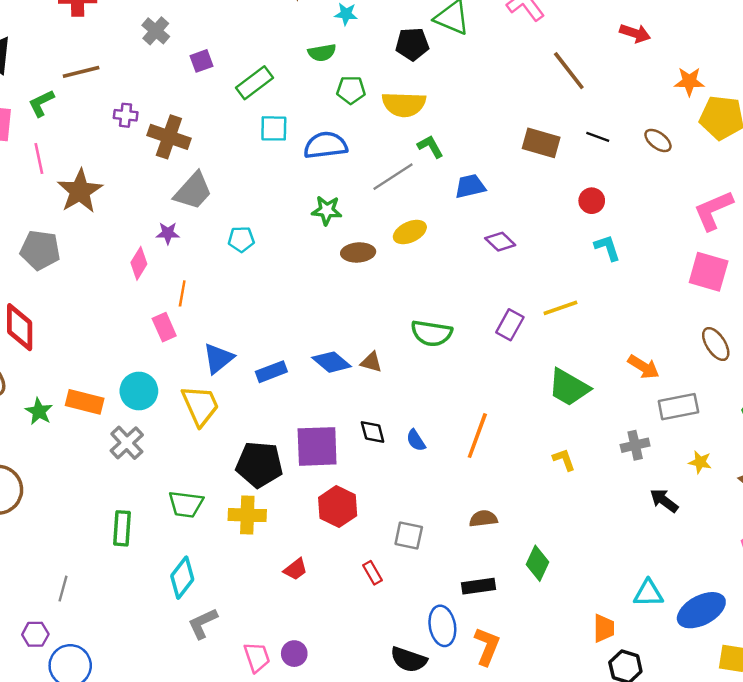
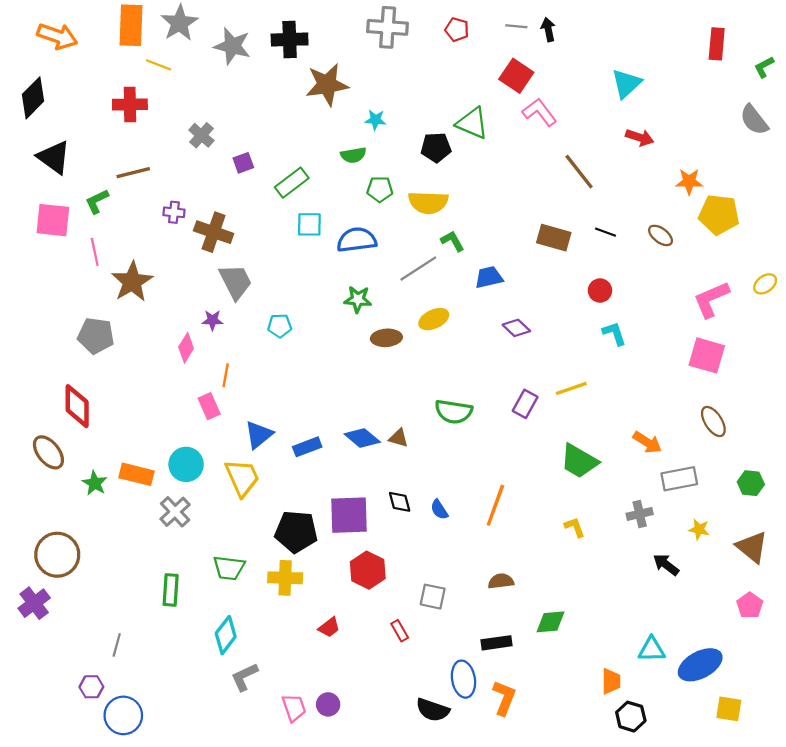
gray trapezoid: (193, 191) -> (236, 282), turned -69
green diamond: (538, 563) -> (550, 622), turned 60

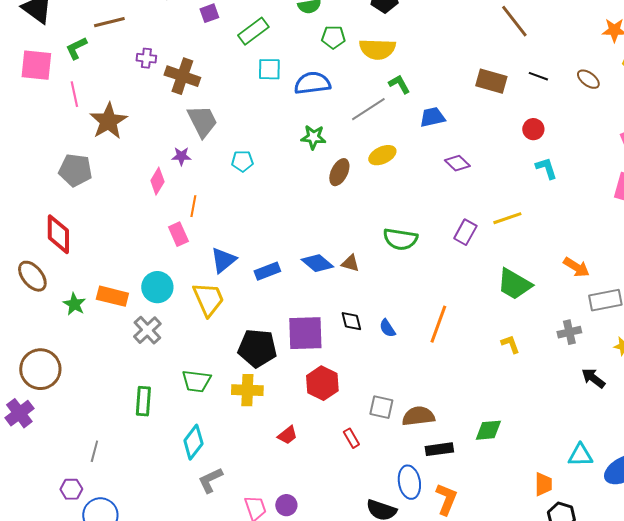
brown ellipse: (386, 338) -> (339, 172), turned -60
brown semicircle: (501, 581) -> (418, 416), moved, size x1.4

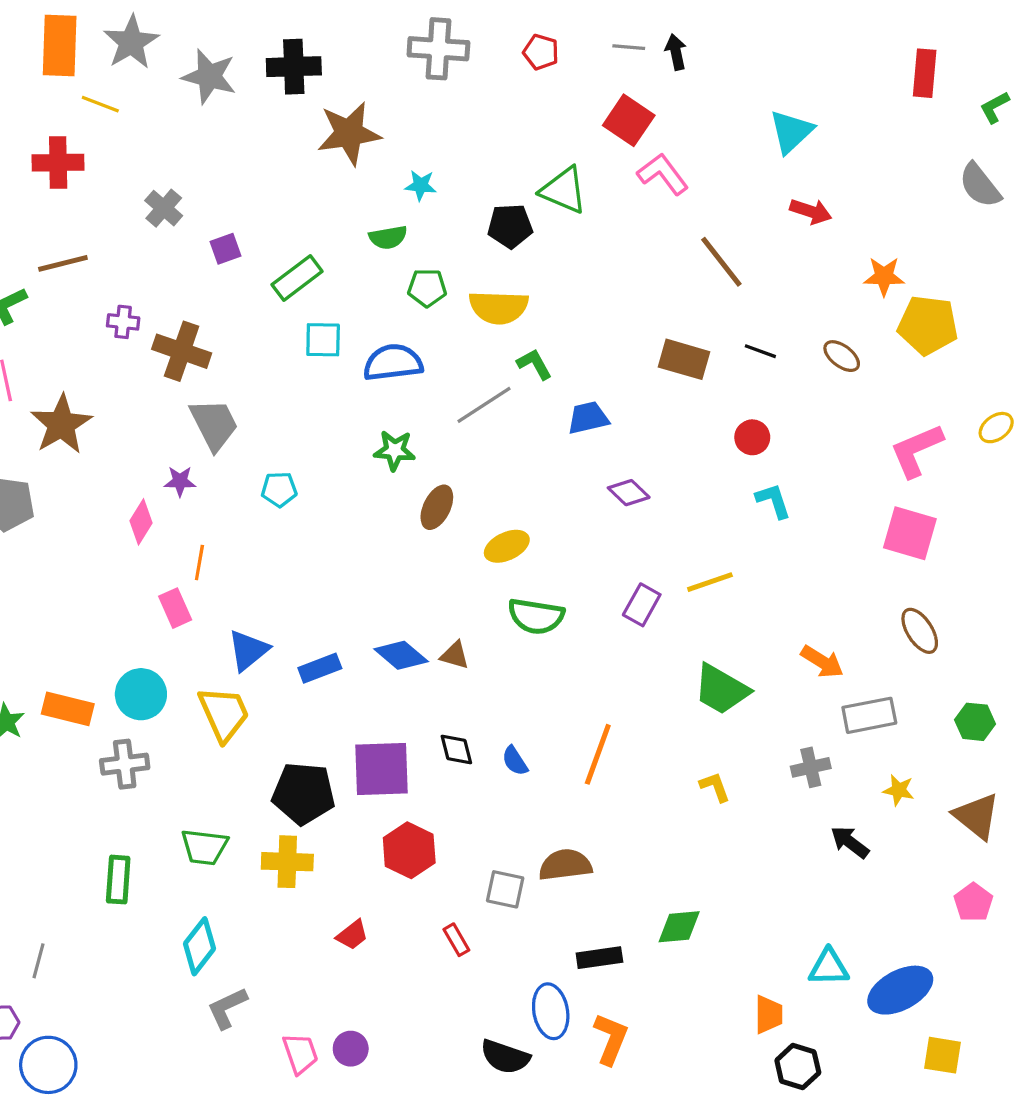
yellow ellipse: (382, 155) -> (507, 546), moved
gray cross: (147, 330) -> (125, 764), turned 36
brown semicircle: (418, 416) -> (565, 865), moved

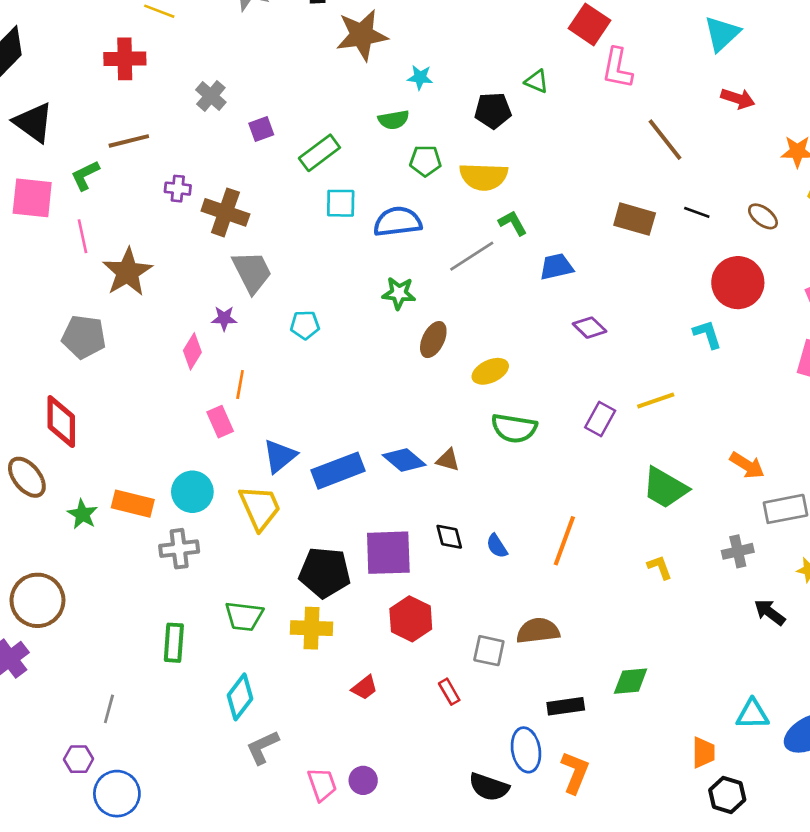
pink L-shape: (663, 174) -> (617, 68), turned -132
green triangle: (564, 190) -> (537, 81), size x0.6
red circle: (752, 437) -> (738, 283), moved, size x1.8
blue rectangle: (320, 668) -> (338, 471), size x1.5

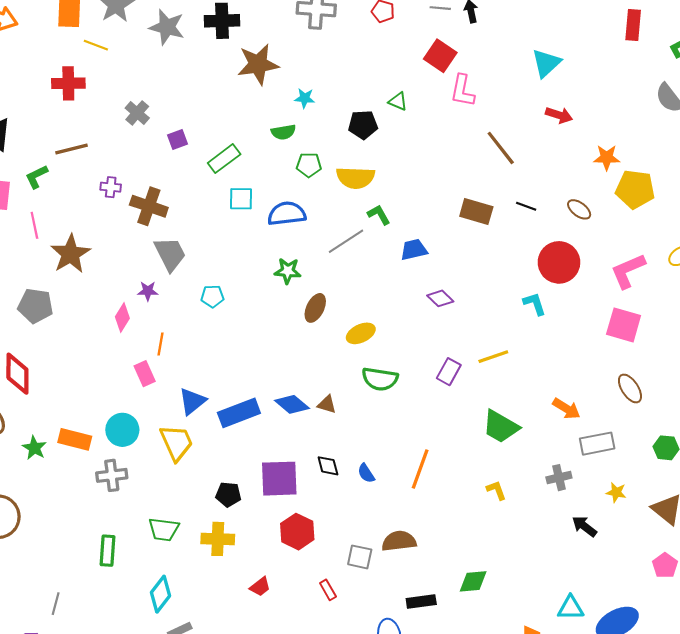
black pentagon: (325, 573) -> (228, 494), size x0.6

